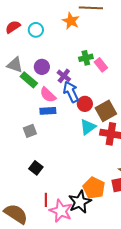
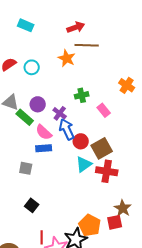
pink rectangle: (101, 65) -> (104, 110), moved
gray square: (30, 131) -> (26, 168), turned 32

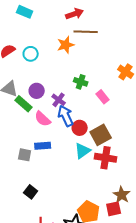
orange star: (67, 58) -> (66, 45), turned 30
green cross: (82, 95) -> (81, 82), turned 32
blue rectangle: (44, 148) -> (43, 146), moved

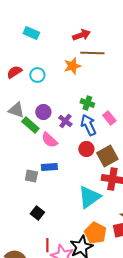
blue arrow: (66, 116) -> (88, 125), moved
cyan triangle: (83, 151) -> (89, 197), moved, size x1.4

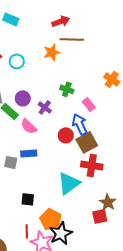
blue arrow: (88, 125) -> (80, 124), moved
black square: (37, 213) -> (28, 199), moved, turned -32
orange pentagon: (95, 233) -> (51, 219), moved

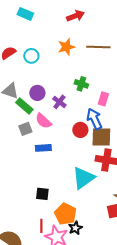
brown line: (72, 39) -> (98, 47), moved
pink rectangle: (89, 104) -> (103, 99), turned 56
brown square: (87, 142) -> (101, 137), turned 30
gray square: (11, 162) -> (25, 129), moved, turned -32
black star: (61, 233) -> (75, 228), size x0.6

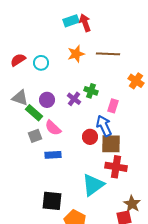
cyan rectangle: (25, 14) -> (71, 21), moved, turned -42
red arrow: (75, 16) -> (85, 23), turned -90
purple cross: (59, 102) -> (74, 99), moved
black square: (42, 194) -> (52, 201), size x1.5

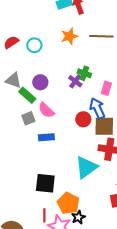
purple cross: (74, 99) -> (75, 81), moved

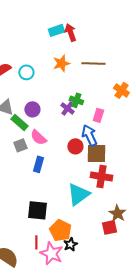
blue rectangle: (46, 137) -> (38, 164), turned -70

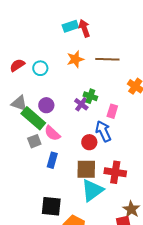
green rectangle: (19, 122) -> (33, 118), size x1.4
brown square: (96, 153) -> (86, 169), moved

